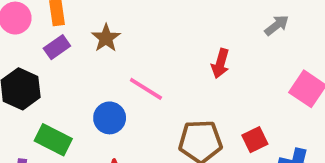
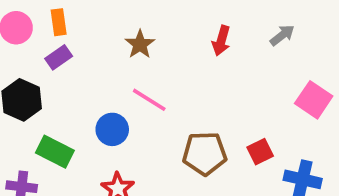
brown star: (106, 38) -> (140, 44), moved
red arrow: (220, 63) -> (221, 41), moved

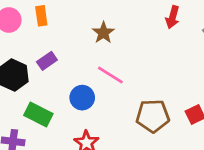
red arrow: (221, 41) -> (172, 17), moved
purple rectangle: (59, 57) -> (47, 61), moved

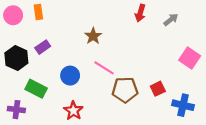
brown star: (103, 33) -> (93, 36), moved
pink line: (110, 75) -> (104, 68), moved

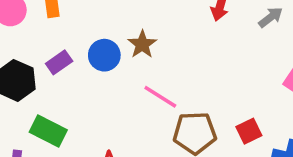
blue circle: (70, 76) -> (104, 55), moved

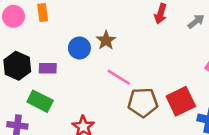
purple rectangle: (59, 62) -> (48, 68), moved, turned 36
red square: (249, 131) -> (181, 101), size x1.6

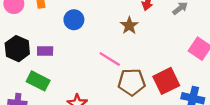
brown star: (106, 40) -> (129, 26), moved
blue circle: (79, 48) -> (74, 20), moved

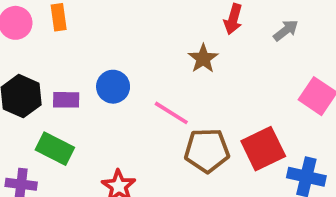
blue circle: (74, 20) -> (113, 87), moved

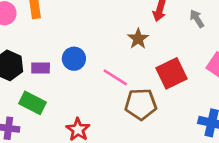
gray arrow: (286, 30) -> (197, 19), turned -84
red square: (263, 149) -> (172, 73), moved

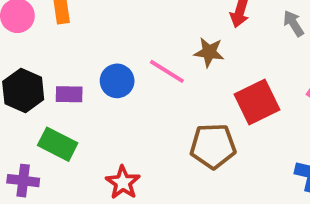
brown star: (138, 39) -> (209, 52), turned -30
pink line: (115, 77) -> (167, 71), moved

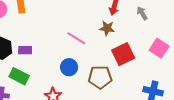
brown star: (209, 52) -> (107, 28), moved
blue circle: (117, 81) -> (69, 67), moved

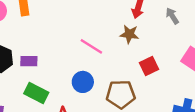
red square: (123, 54) -> (149, 66), size x0.7
green rectangle: (19, 76) -> (36, 93), moved

